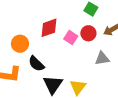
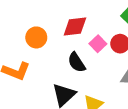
black semicircle: (36, 64) -> (76, 62), moved

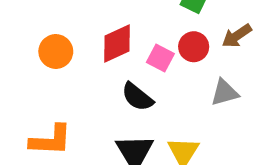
orange circle: (36, 37) -> (56, 51), moved

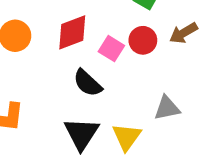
gray triangle: (224, 92) -> (167, 108), moved

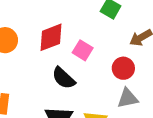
red circle: (143, 40) -> (123, 68), moved

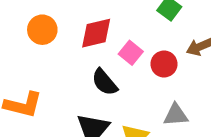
red circle: (123, 68) -> (164, 64), moved

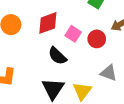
gray triangle: (176, 115) -> (109, 73), turned 30

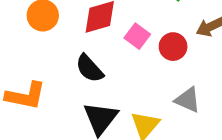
black semicircle: (57, 56) -> (89, 69), moved

